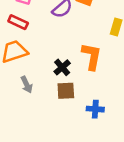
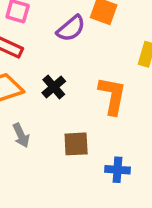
black cross: (62, 67) -> (54, 87), moved

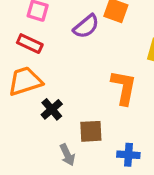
black cross: (54, 87) -> (52, 109), moved
gray arrow: (21, 135) -> (67, 155), moved

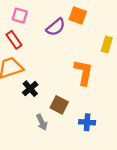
red rectangle: (30, 44) -> (14, 40), turned 30
brown square: (91, 131) -> (59, 105), turned 30

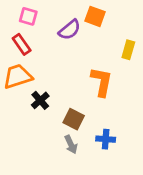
gray arrow: (42, 122) -> (71, 144), moved

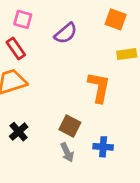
orange square: (95, 16) -> (116, 19), moved
yellow rectangle: (128, 50) -> (127, 54), turned 66
black cross: (40, 100) -> (19, 132), moved

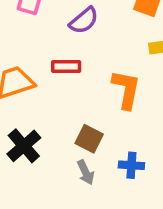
red rectangle: (16, 48) -> (66, 66), moved, turned -55
black cross: (19, 132) -> (24, 146), size x1.4

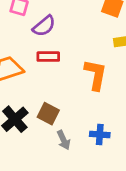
purple semicircle: (84, 21) -> (44, 26), moved
brown square: (89, 139) -> (48, 114), moved

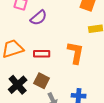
red rectangle: (48, 57) -> (42, 54), moved

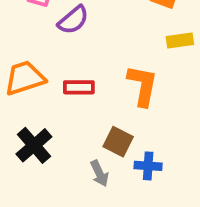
brown square: (42, 81) -> (118, 142), moved

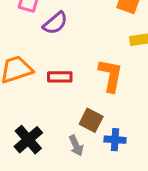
black cross: (34, 145) -> (28, 140), moved

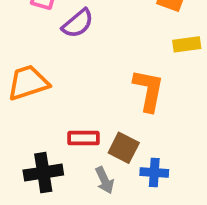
red rectangle: (60, 77) -> (83, 138), moved
black cross: (28, 140) -> (43, 173), turned 32

